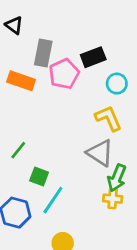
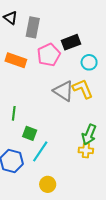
gray rectangle: (43, 53) -> (33, 27), moved
green line: (18, 150) -> (14, 113), turned -32
gray triangle: (100, 153) -> (64, 91), moved

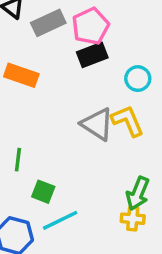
gray rectangle: (33, 27) -> (48, 23), turned 54
black rectangle: (71, 42) -> (92, 55), moved
pink pentagon: (49, 55) -> (91, 26), moved
cyan line: (40, 151) -> (60, 220), turned 30

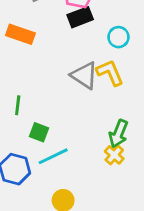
yellow cross: (133, 219) -> (114, 155), turned 36

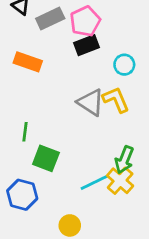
green square: (39, 132) -> (46, 158), size x1.4
yellow cross: (114, 155) -> (120, 181), size x1.4
cyan line: (53, 156) -> (95, 182), moved

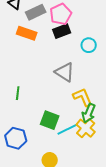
orange rectangle: (28, 62) -> (27, 33), moved
yellow L-shape: (116, 100) -> (83, 97), moved
green square: (46, 158) -> (50, 120), moved

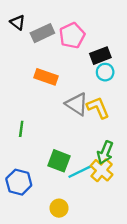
black rectangle: (62, 31) -> (100, 56), moved
orange rectangle: (27, 33) -> (46, 77), moved
yellow L-shape: (83, 97) -> (98, 108), moved

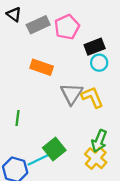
gray triangle: (77, 104) -> (72, 94), turned 30
green square: (59, 161) -> (54, 149), turned 30
cyan line: (80, 171) -> (39, 159), moved

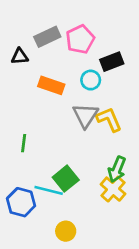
black triangle: (14, 14) -> (20, 56), moved, turned -42
cyan circle: (99, 63) -> (91, 80), moved
cyan line: (39, 159) -> (49, 190), turned 40

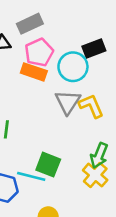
pink pentagon: (80, 39) -> (39, 52), moved
cyan circle: (91, 80) -> (73, 67), size x1.5
green square: (66, 179) -> (48, 165), turned -30

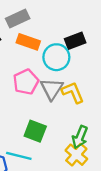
pink pentagon: (39, 52) -> (26, 82), moved
orange rectangle: (34, 72) -> (28, 42), moved
green square: (48, 165) -> (35, 131), moved

